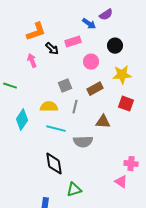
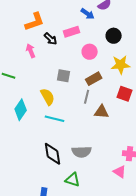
gray square: (65, 86) -> (64, 76), turned 32
yellow semicircle: (49, 107) -> (48, 97), turned 60
gray line: (75, 107) -> (87, 97), moved
gray semicircle: (83, 142) -> (82, 152), moved
green triangle: (74, 190) -> (73, 180), turned 35

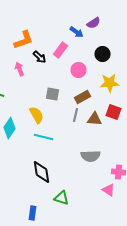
pink rectangle: (72, 32) -> (60, 50), turned -35
brown triangle: (102, 112) -> (94, 119), moved
gray semicircle: (82, 152) -> (90, 156), moved

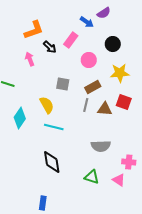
green triangle: (62, 198) -> (92, 177), moved

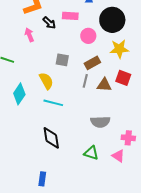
pink rectangle: (71, 40) -> (70, 16), turned 56
black circle: (113, 44) -> (112, 20), size x1.6

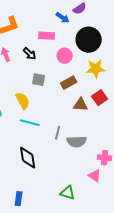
black arrow: (49, 23) -> (30, 54), moved
red square: (123, 78) -> (100, 98), turned 35
gray line: (85, 81) -> (58, 133), moved
green triangle: (91, 153) -> (68, 193), moved

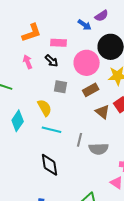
pink rectangle: (47, 36) -> (59, 43), moved
pink circle: (65, 56) -> (87, 63), size x1.6
brown triangle: (81, 105) -> (103, 112), turned 35

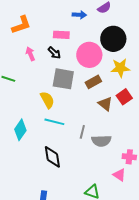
blue arrow: (85, 25) -> (79, 15), moved, turned -32
orange L-shape: (32, 33) -> (21, 25), moved
gray square: (61, 87) -> (63, 79), size x1.6
cyan diamond: (18, 121) -> (20, 130), moved

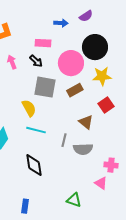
brown triangle: (105, 104) -> (86, 122), moved

